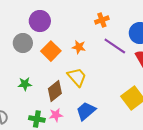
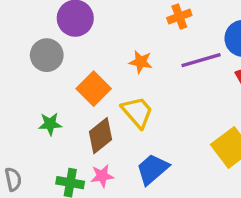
purple line: (115, 46) -> (201, 60), turned -50
orange square: (51, 51) -> (94, 89), moved

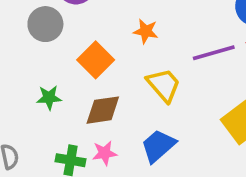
purple line: (201, 60) -> (214, 53), moved
yellow trapezoid: (137, 112) -> (164, 85), moved
brown diamond: (100, 136) -> (103, 110), turned 30

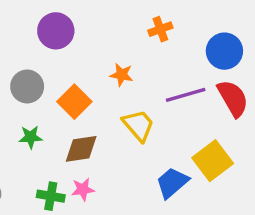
gray circle: (45, 24) -> (27, 86), moved
blue trapezoid: (158, 146) -> (172, 183), moved

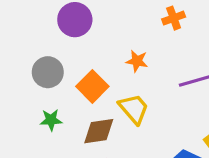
yellow trapezoid: (138, 125) -> (134, 109), moved

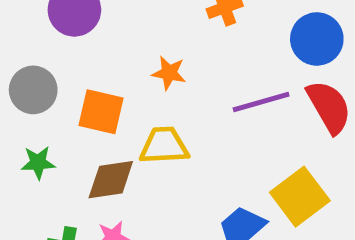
orange square: (92, 86) -> (101, 112), turned -32
yellow trapezoid: (134, 109) -> (164, 146), turned -52

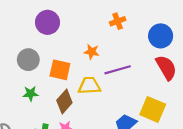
purple line: (261, 102) -> (118, 70), moved
brown diamond: (111, 180) -> (64, 101), turned -40
yellow square: (300, 197) -> (153, 109), turned -30

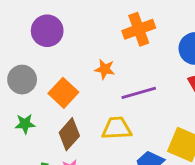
orange cross: (118, 21) -> (139, 29), size x1.5
orange square: (60, 70) -> (63, 93), turned 30
yellow trapezoid: (89, 86) -> (117, 128), moved

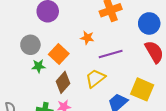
green star: (25, 124) -> (39, 66), moved
yellow trapezoid: (117, 128) -> (95, 78), turned -35

